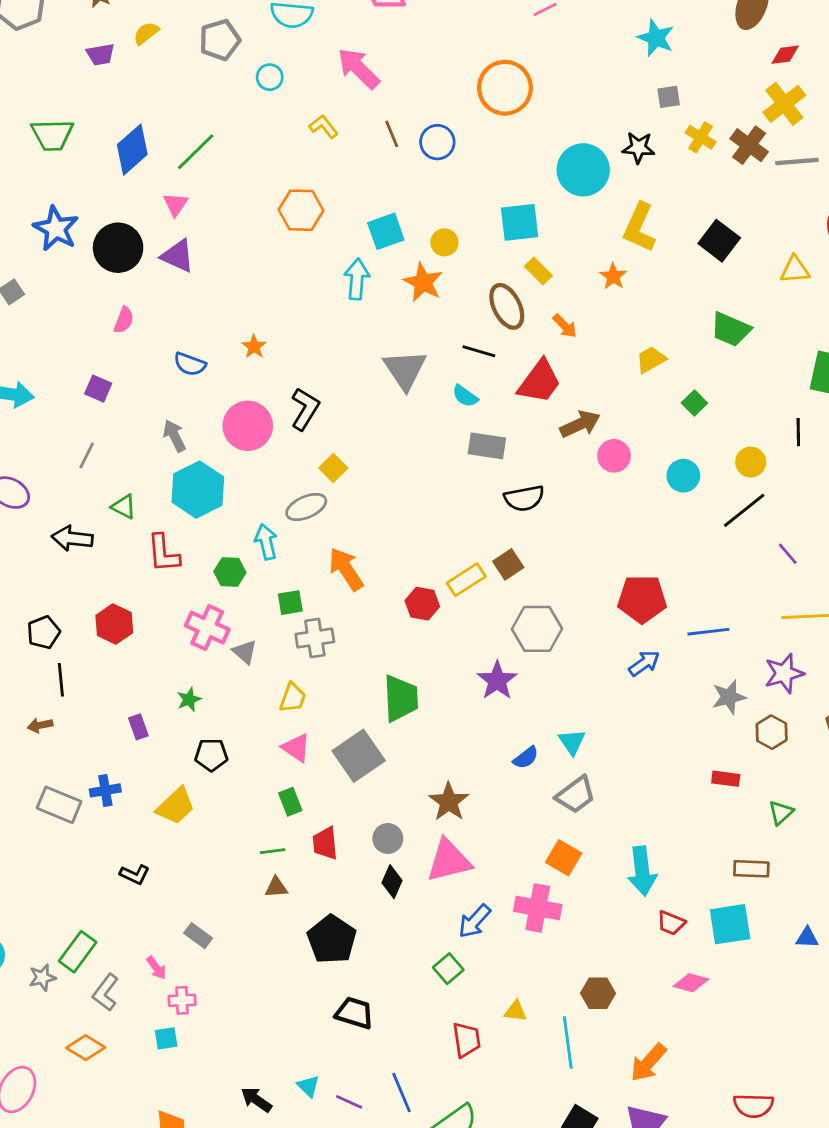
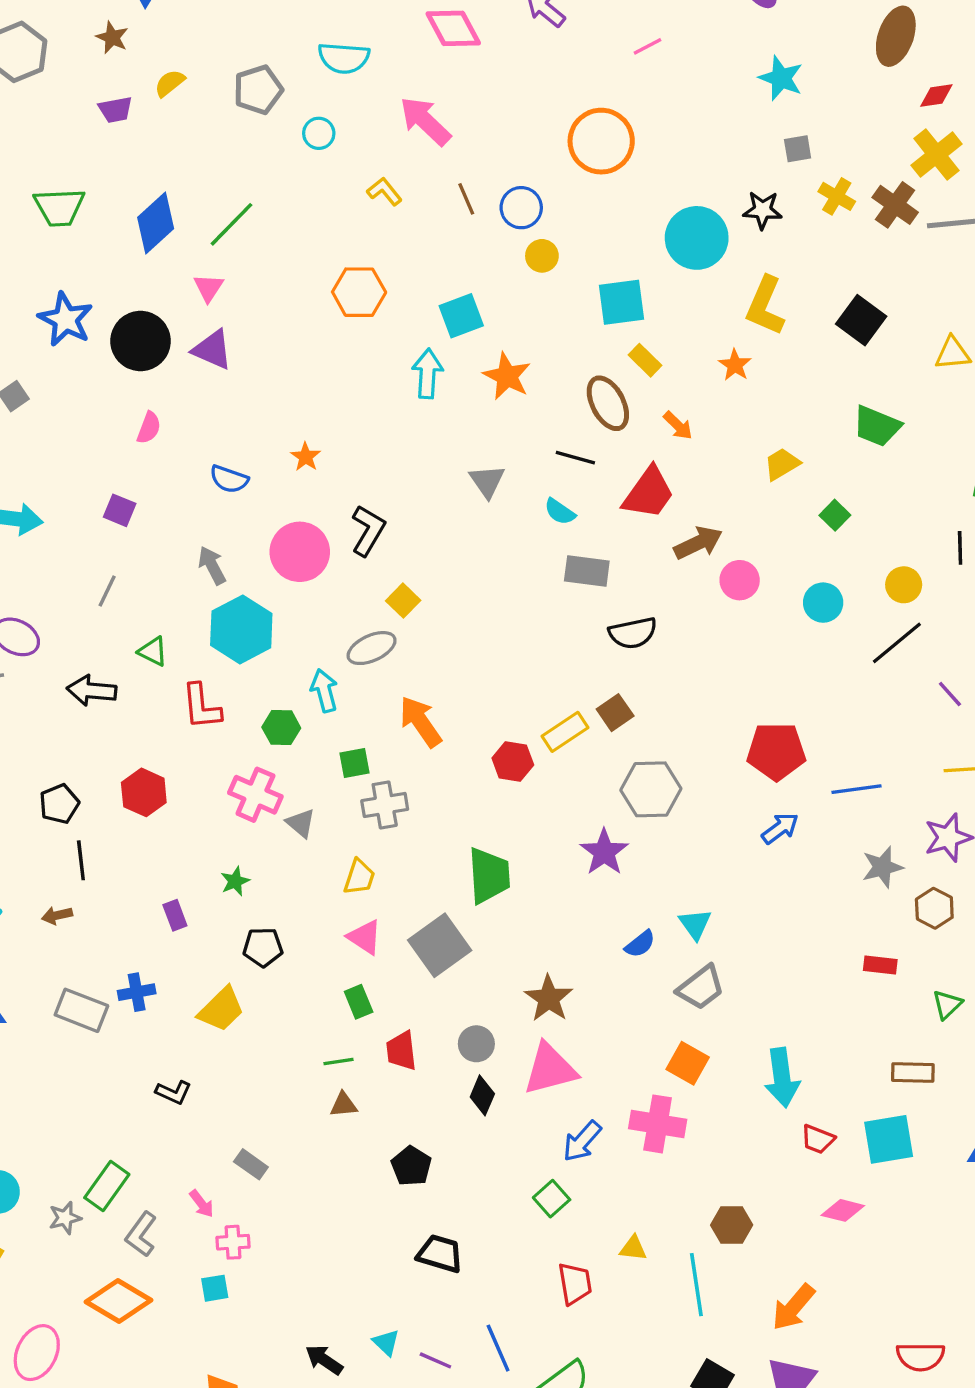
yellow circle: (444, 242) -> (542, 256), moved
gray triangle: (405, 370) -> (487, 481), size x0.7
black pentagon: (332, 939) -> (411, 1166), size x0.7
orange diamond: (86, 1048) -> (118, 1301), size x1.4

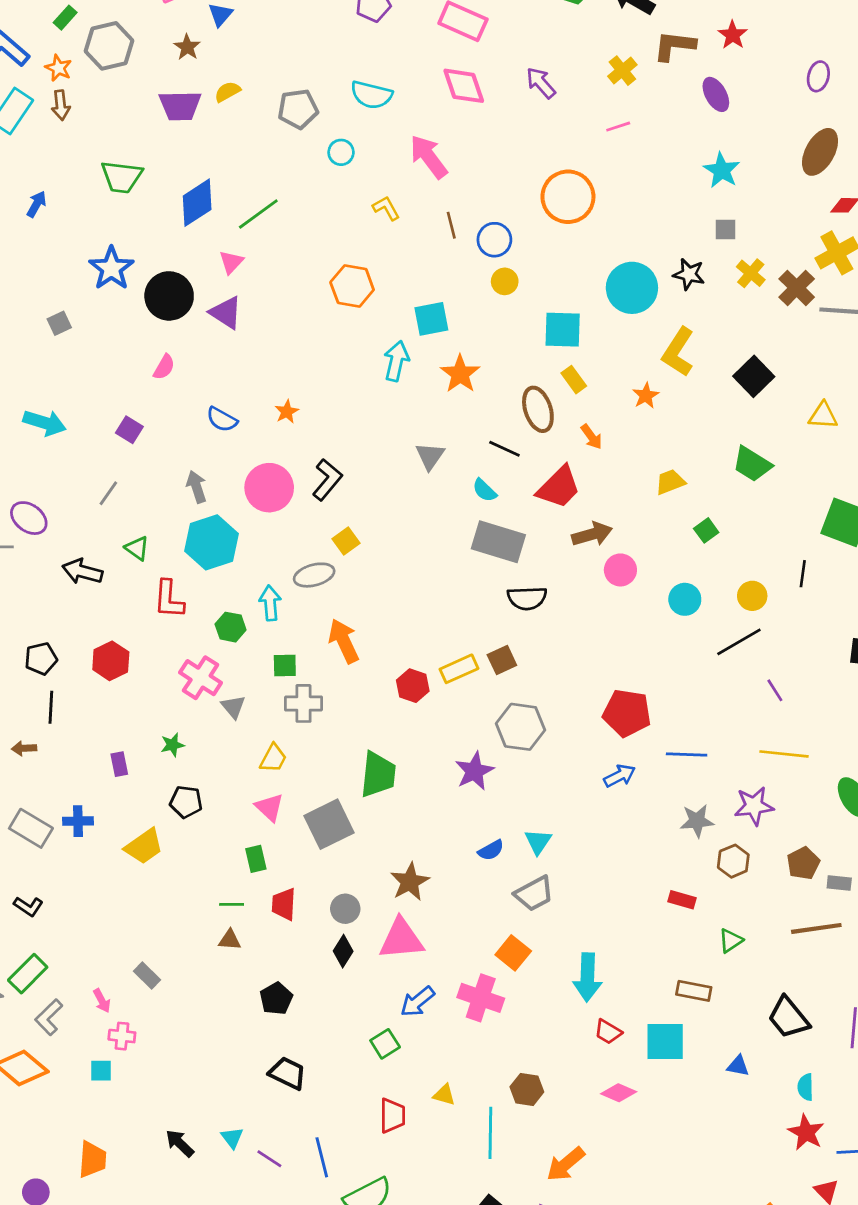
purple trapezoid: (115, 110) -> (180, 106), size x1.5
gray rectangle: (587, 571) -> (498, 542), size x1.4
black L-shape: (174, 1092) -> (28, 906), moved

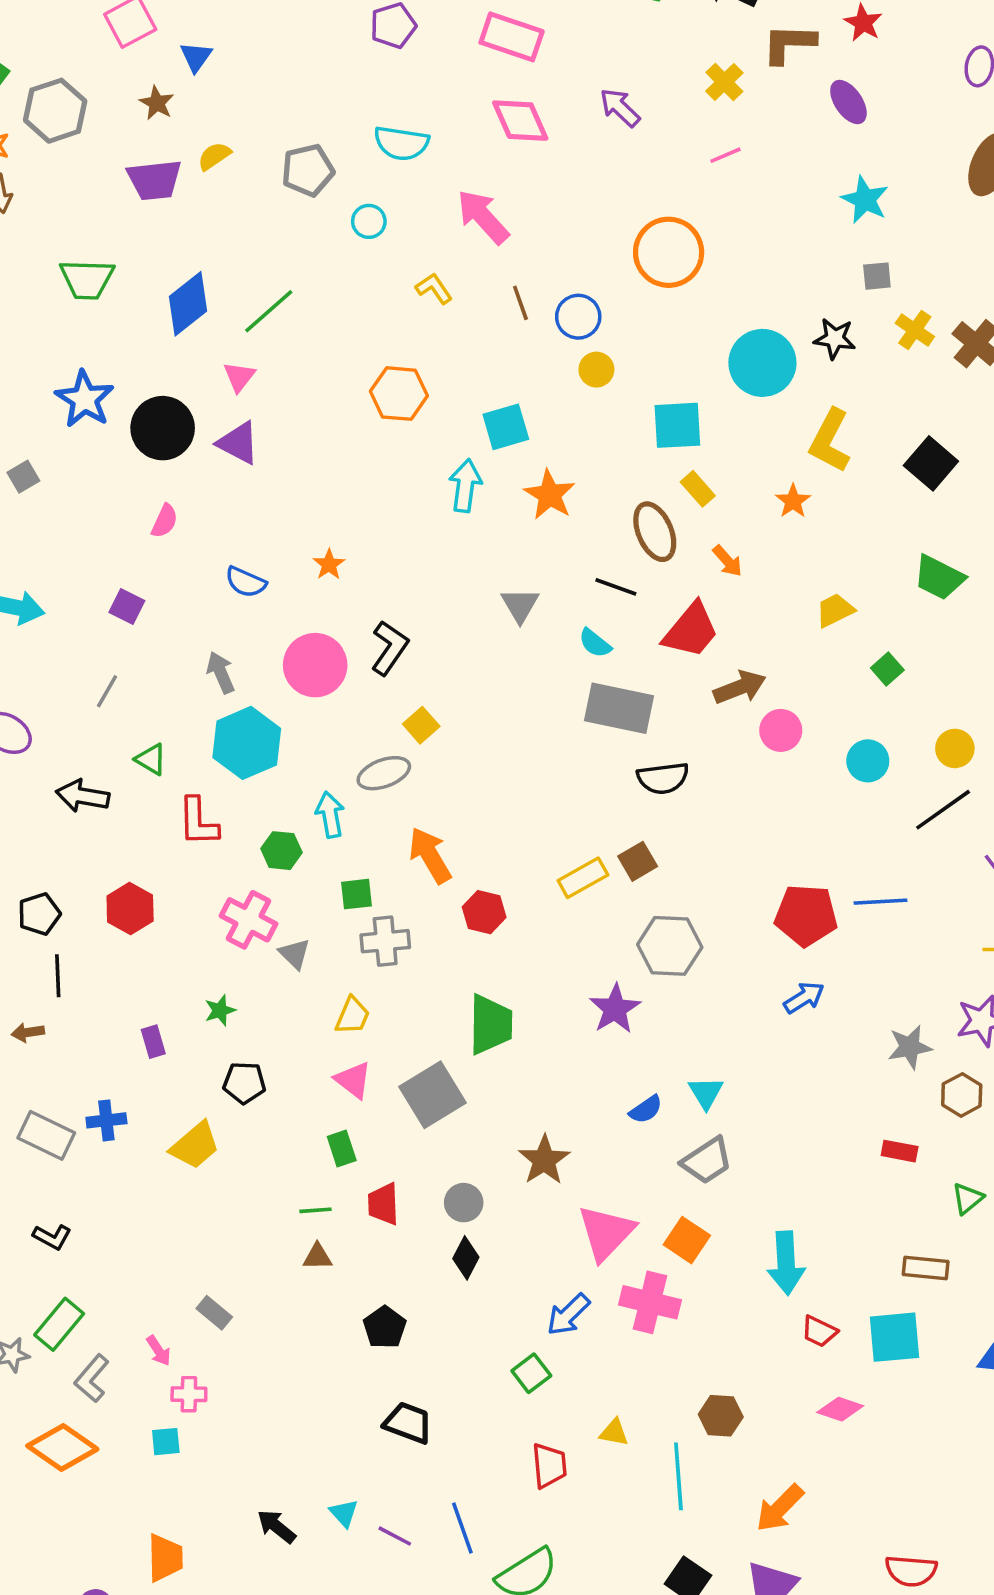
red hexagon: (413, 686) -> (484, 912), moved
blue line: (687, 754) -> (881, 902), moved
pink triangle: (401, 939) -> (606, 1233), moved, turned -36

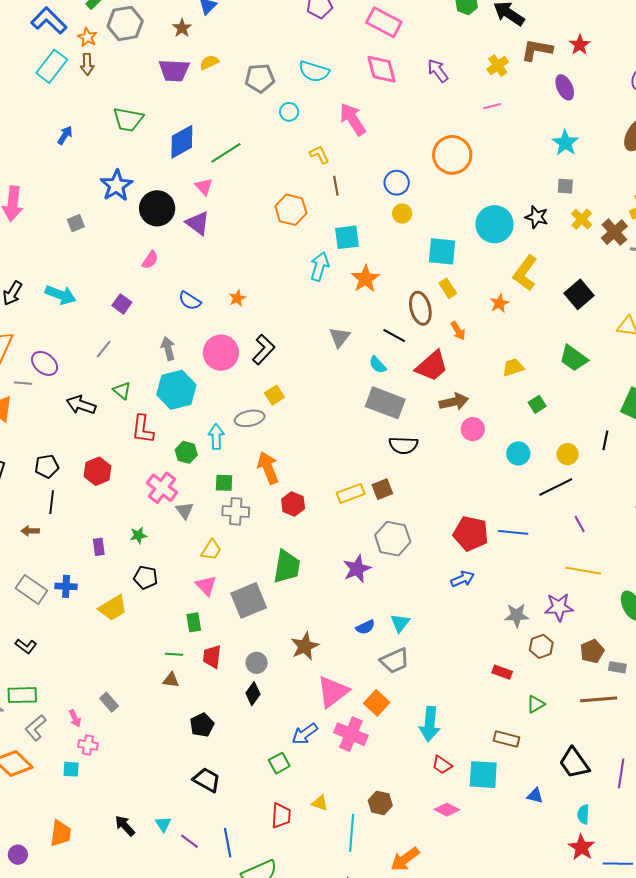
brown line: (520, 303) -> (336, 186), moved
pink triangle: (239, 377) -> (204, 187), turned -30
green rectangle: (59, 1324) -> (22, 695), turned 40

